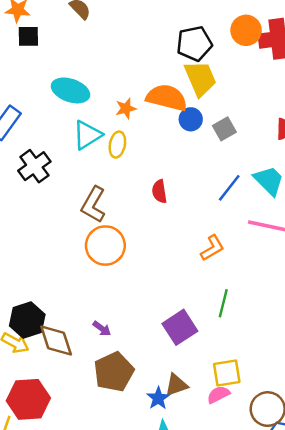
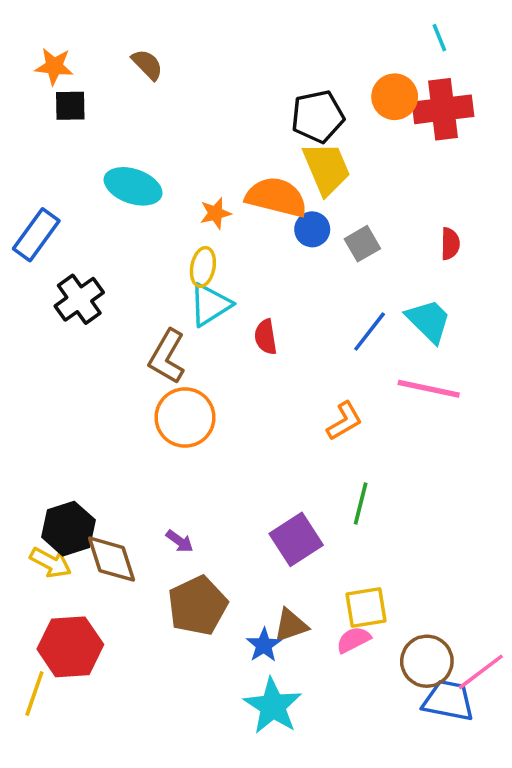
cyan triangle: (87, 135) -> (210, 305), moved

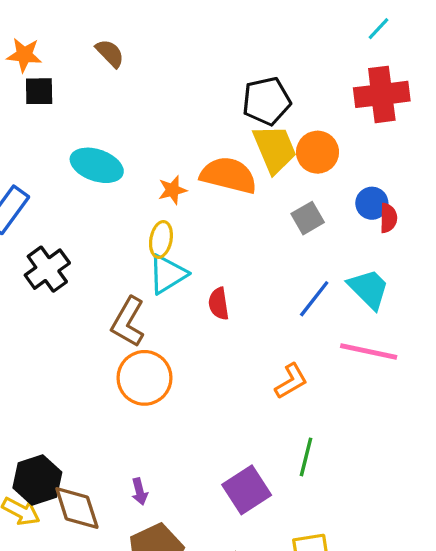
cyan line: (439, 38) -> (378, 29), turned 65
orange circle: (395, 97) -> (318, 152), moved
blue circle: (312, 229) -> (372, 203), moved
purple arrow: (180, 541) -> (140, 492), turned 40

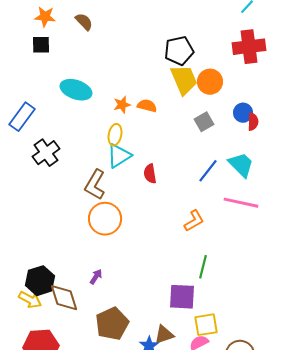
orange star: (24, 55) -> (45, 17), moved
orange semicircle: (229, 175) -> (147, 106), moved, size x0.6
purple square: (247, 490) -> (182, 297), moved, turned 36
purple arrow: (140, 492) -> (96, 277), moved, turned -133

